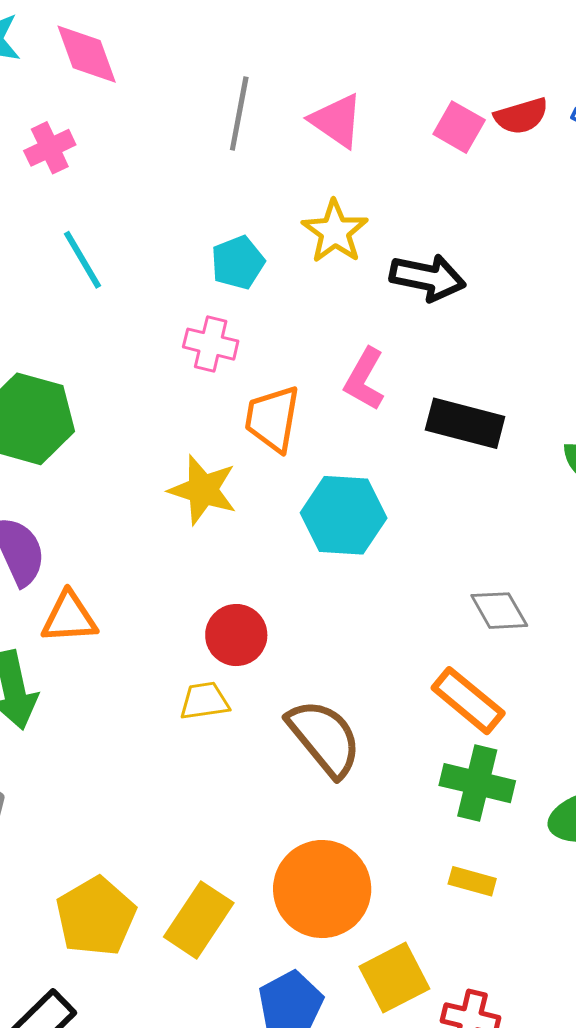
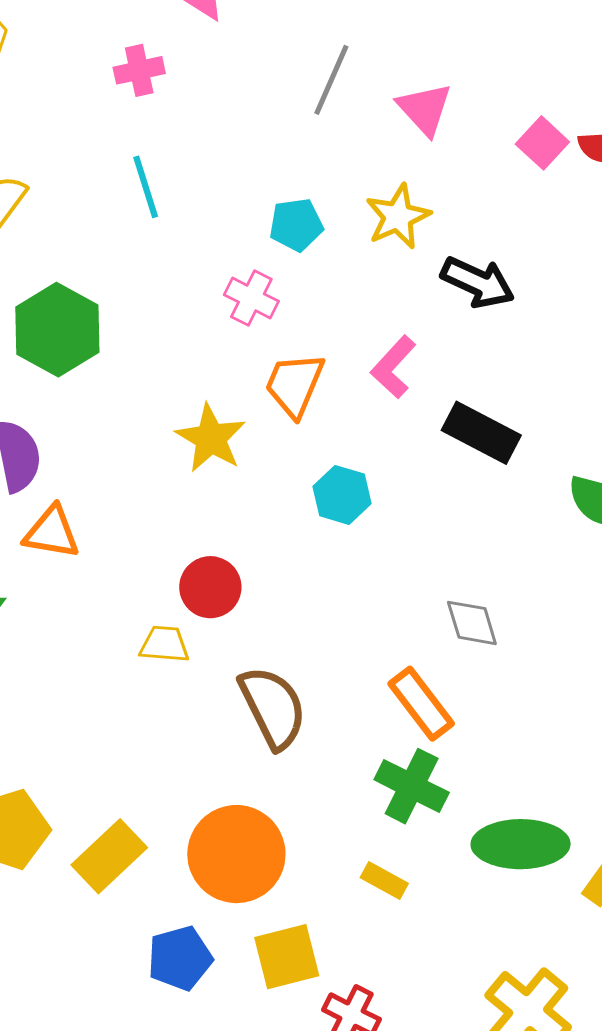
cyan hexagon: (344, 515) -> (342, 495), size x0.7

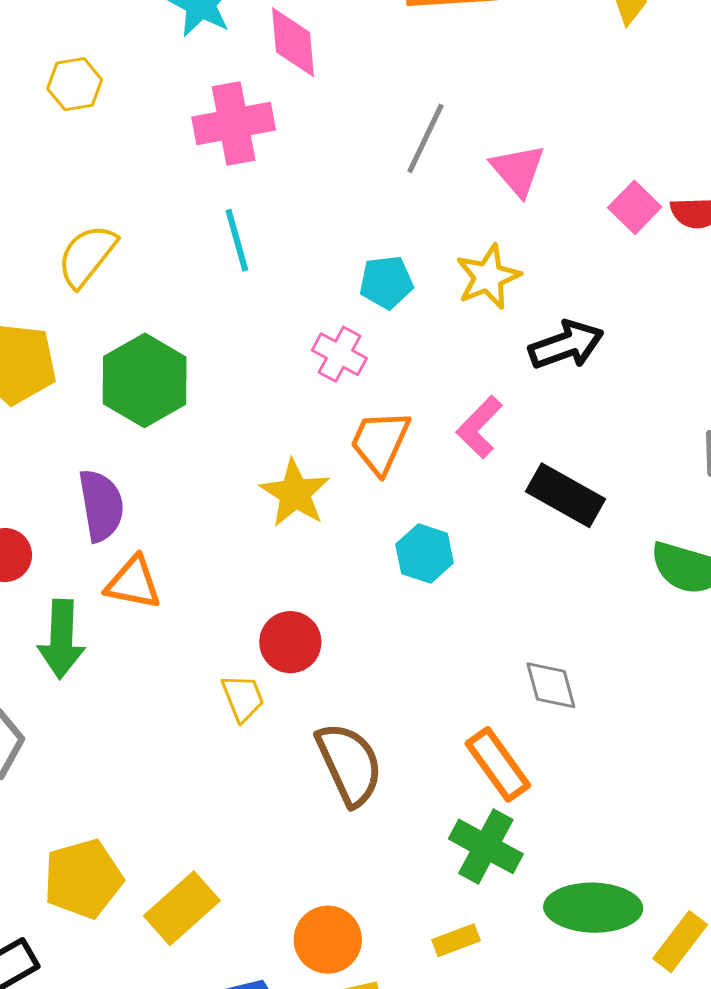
pink cross: (139, 70) -> (234, 123), size x1.6
black arrow: (478, 282) -> (566, 345), turned -46
yellow trapezoid: (164, 644) -> (243, 698), turned 62
orange circle: (236, 854) -> (328, 940), moved, size x0.7
yellow rectangle: (384, 880) -> (456, 940), turned -51

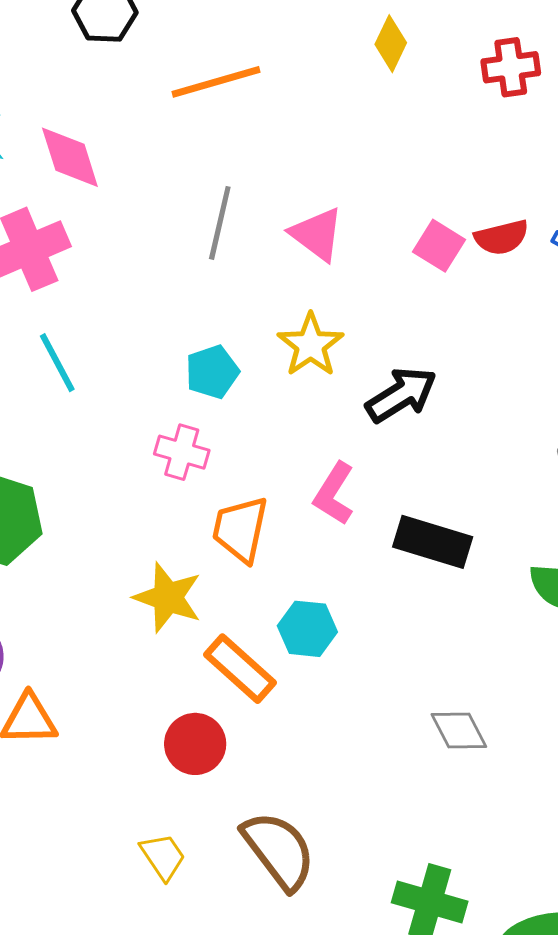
yellow trapezoid: (243, 698) -> (163, 856), moved
orange rectangle: (498, 764) -> (240, 669), moved

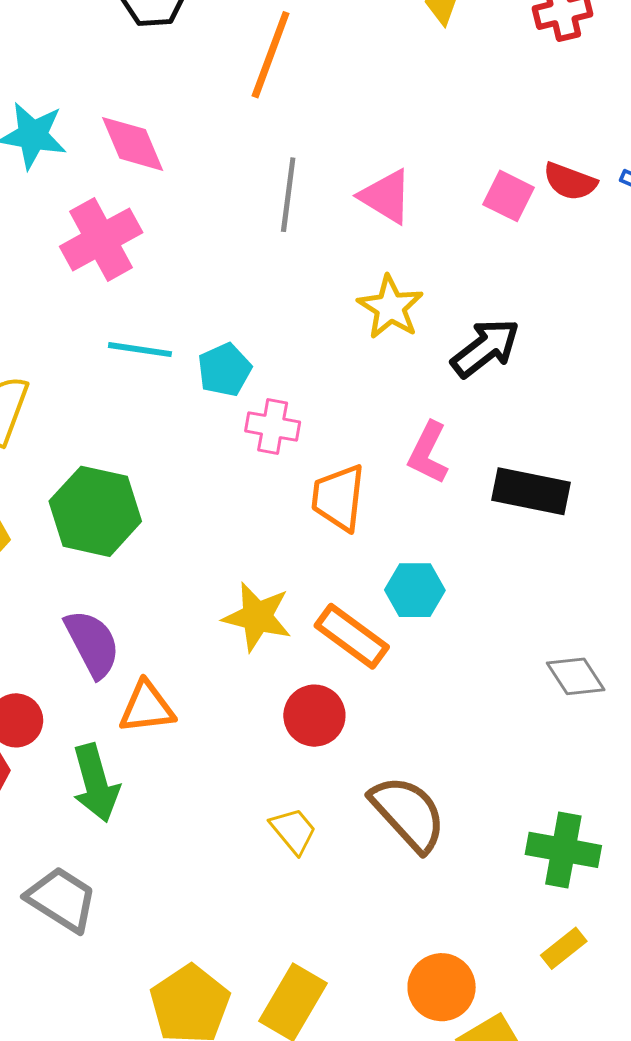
orange line: (216, 82) -> (271, 55), turned -48
red semicircle: (502, 237) -> (570, 181), turned 40
cyan line: (57, 363) -> (140, 350), turned -48
cyan pentagon: (212, 372) -> (224, 370), moved
yellow star: (168, 597) -> (257, 617), moved

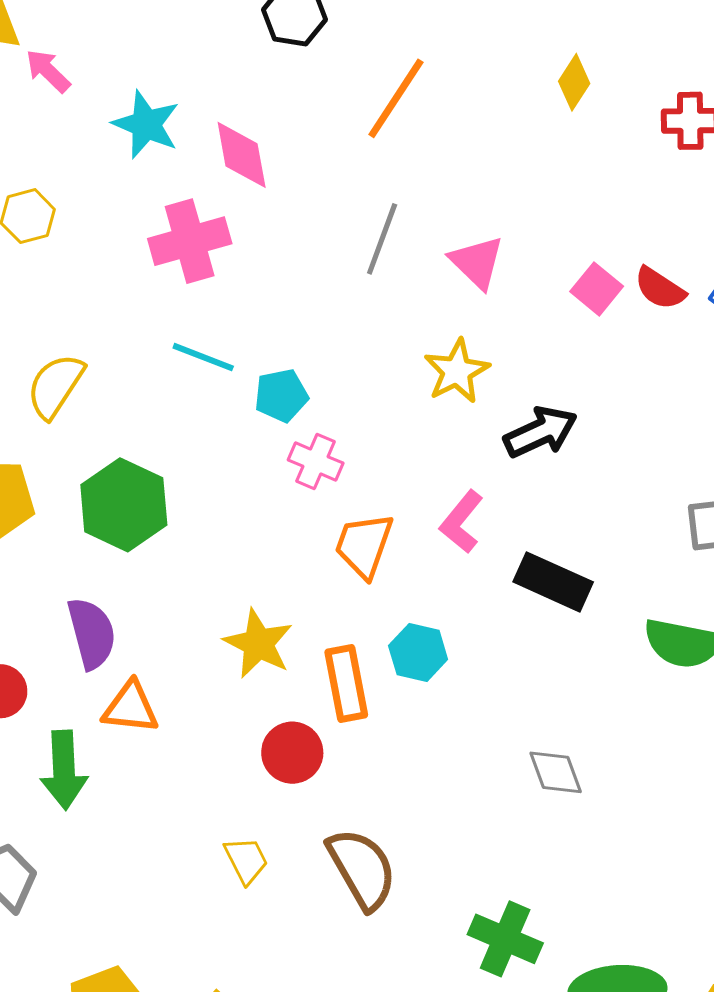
orange rectangle: (352, 636) -> (346, 684), turned 30

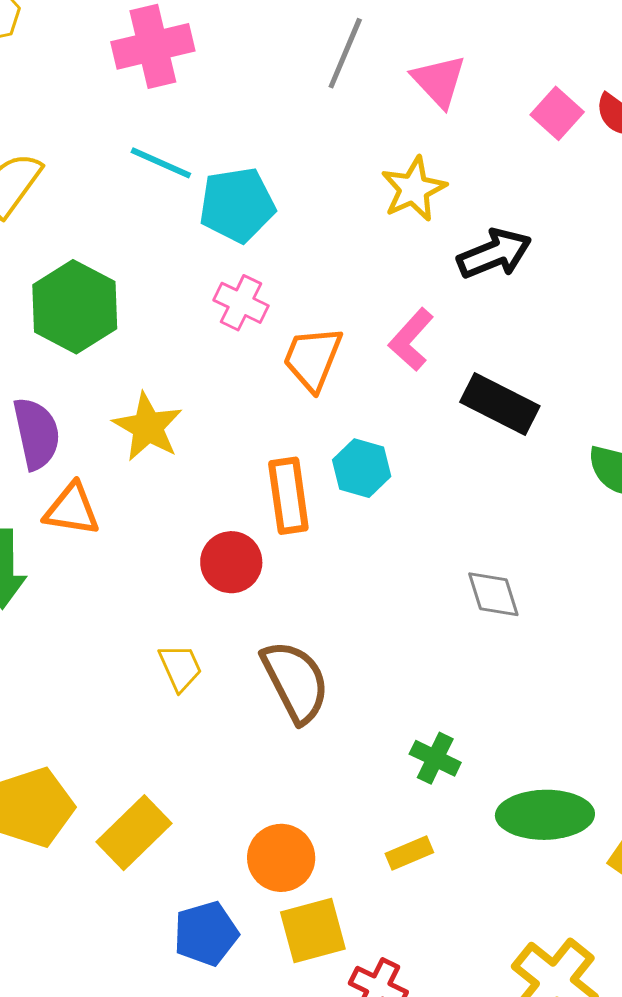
cyan pentagon: (281, 395) -> (237, 205), size x1.4
pink cross: (316, 461) -> (241, 303), moved
yellow star: (258, 644) -> (148, 427), moved
green cross: (505, 939) -> (435, 758), size x0.7

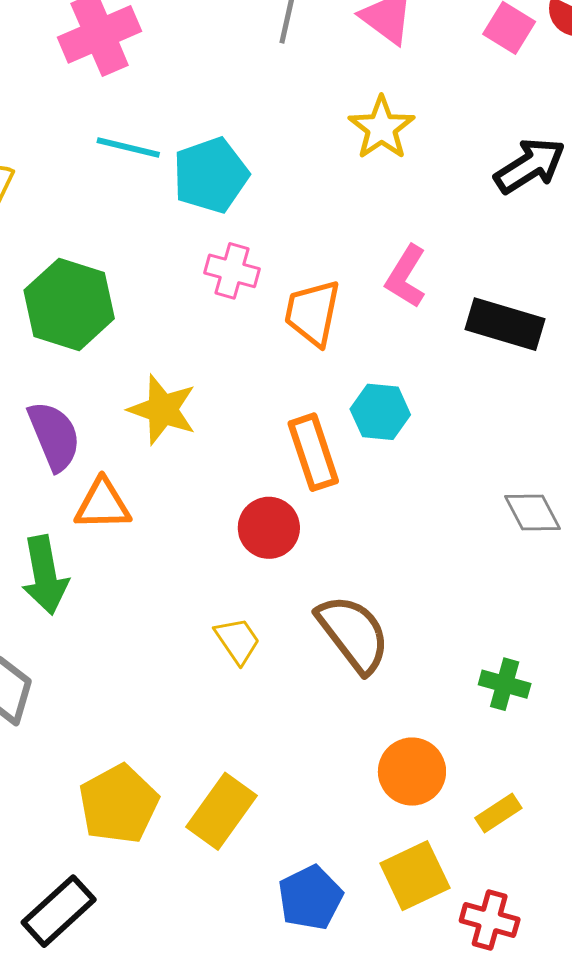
black arrow: (494, 254) -> (530, 166), moved
yellow rectangle: (409, 853) -> (498, 813), moved
orange circle: (281, 858) -> (412, 772), moved

